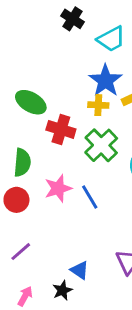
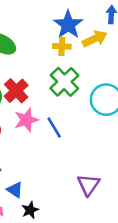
red cross: (61, 129) -> (16, 91), moved, turned 30
blue triangle: (80, 270) -> (15, 190), moved

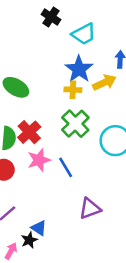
purple triangle: (88, 185) -> (90, 209), moved, turned 35
blue triangle: (15, 190) -> (39, 228), moved
black star: (30, 210) -> (29, 240), moved

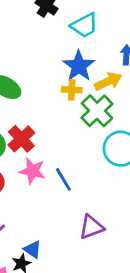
green cross: (75, 124) -> (97, 111), moved
pink star: (39, 160) -> (33, 171), turned 30

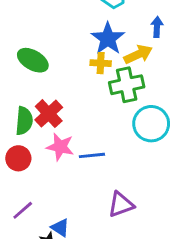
green cross: (97, 111) -> (127, 85), turned 32
blue line: (63, 179) -> (92, 155), turned -65

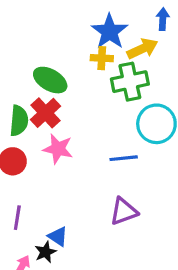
green ellipse: (33, 60) -> (50, 80), moved
blue line: (92, 155) -> (124, 158), moved
purple line: (23, 210) -> (17, 218), turned -40

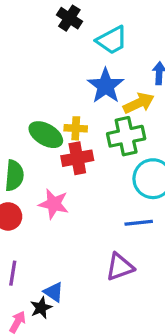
yellow cross: (102, 58) -> (76, 128), moved
red cross: (45, 113) -> (77, 158), moved, turned 32
blue line: (124, 158) -> (139, 223), moved

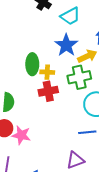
green ellipse: (46, 135) -> (32, 64), moved, turned 60
pink star: (54, 204) -> (21, 135), moved

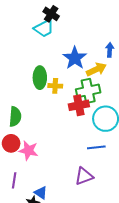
cyan trapezoid: (70, 16) -> (44, 28), moved
red cross: (48, 91) -> (79, 105), moved

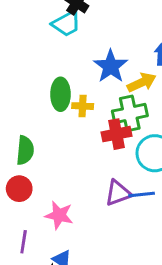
pink star: (29, 151) -> (59, 215), moved
purple triangle: (84, 176) -> (118, 193), moved

